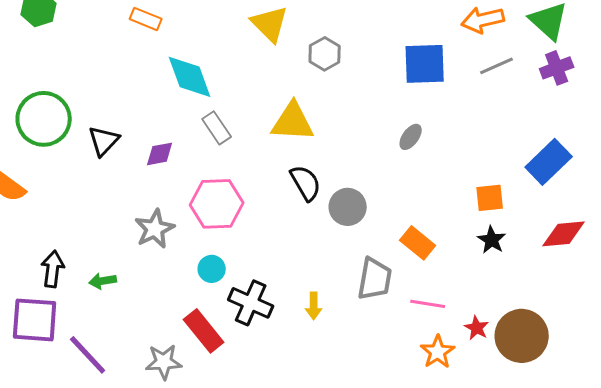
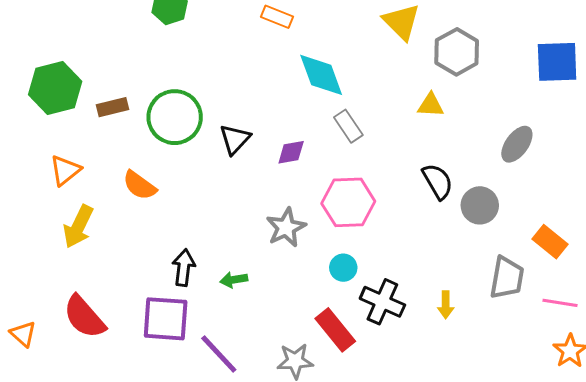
gray hexagon: (325, 54) -> (457, 52), size x1.4
yellow triangle: (293, 122) -> (431, 105), moved, size x0.6
gray ellipse: (411, 137) -> (517, 144), moved, size x1.4

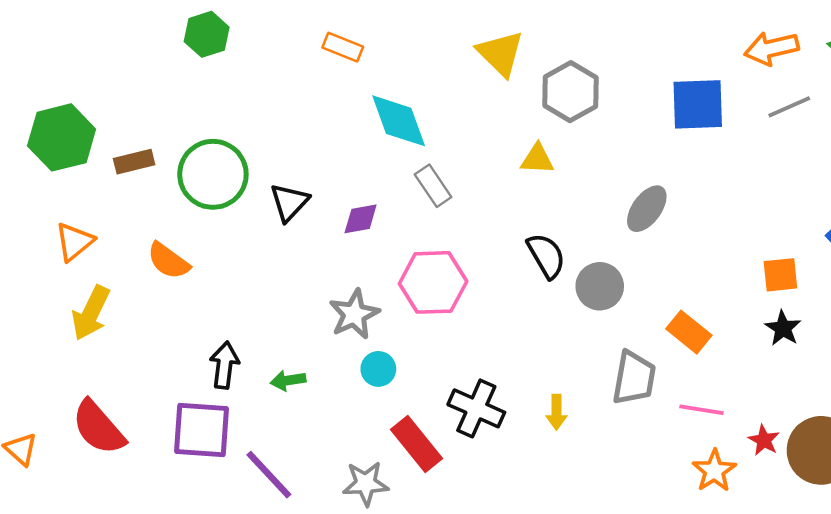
cyan circle: (343, 268) -> (378, 369), moved

